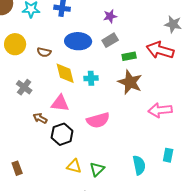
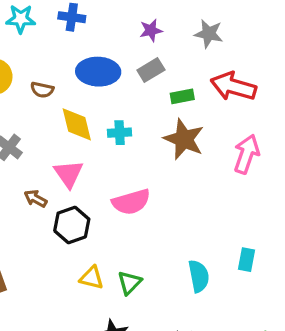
gray star: (173, 24) -> (209, 34), moved
pink triangle: (60, 103) -> (68, 174), turned 48
pink arrow: (160, 110) -> (247, 154), moved, turned 115

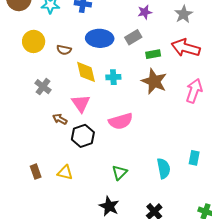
purple star: (151, 30) -> (145, 12), moved
gray star: (209, 34) -> (184, 14), moved, turned 30
yellow triangle: (92, 278) -> (65, 173), moved

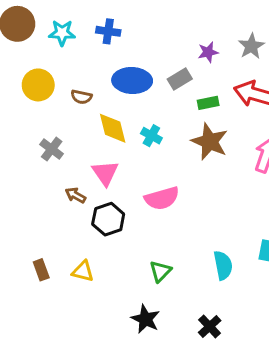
purple star: (145, 12) -> (208, 52), moved
cyan cross: (113, 77) -> (151, 136), turned 32

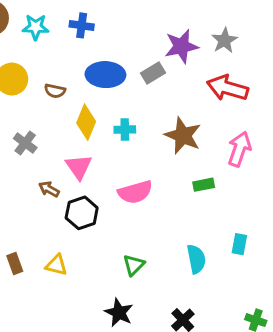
purple star: (208, 52) -> (181, 46), size x1.6
green rectangle: (208, 103) -> (204, 185), moved
yellow diamond: (113, 128) -> (86, 122), turned 36
cyan cross: (151, 136) -> (125, 130), turned -30

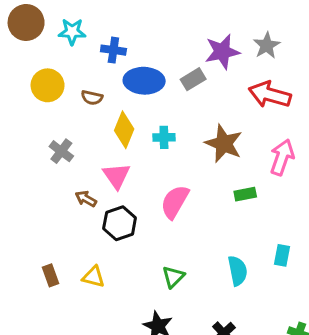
blue cross: (82, 25) -> (113, 50), moved
pink semicircle: (135, 192) -> (175, 202), turned 136

